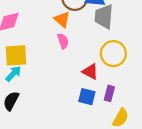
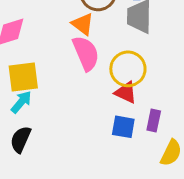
pink semicircle: (63, 41) -> (86, 53), size x1.6
yellow circle: (113, 54) -> (128, 69), moved

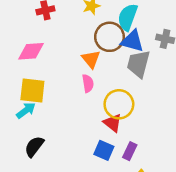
pink semicircle: (86, 53) -> (88, 83), size x0.6
black semicircle: (21, 139) -> (34, 146), moved

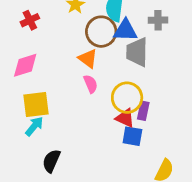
blue square: (104, 150) -> (132, 136), moved
purple rectangle: (130, 151) -> (143, 111), moved

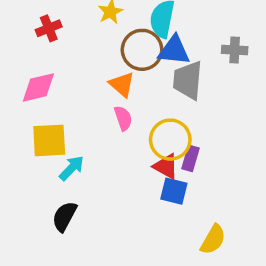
gray cross: (158, 20) -> (235, 50), moved
cyan arrow: (34, 126) -> (72, 168), moved

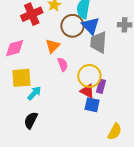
red cross: (49, 28) -> (32, 14), moved, size x1.5
blue triangle: (174, 50) -> (91, 26), turned 42
orange triangle: (122, 84) -> (53, 46), moved, turned 35

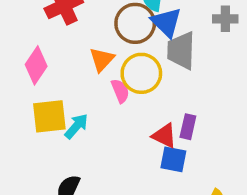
pink diamond: (15, 48) -> (36, 65), turned -40
yellow circle: (89, 76) -> (141, 73), moved
cyan arrow: (34, 93) -> (76, 126), moved

